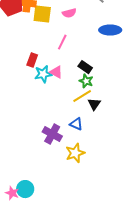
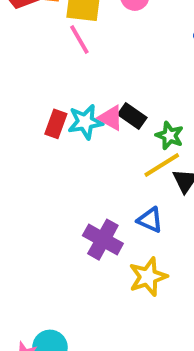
pink line: (62, 42) -> (79, 40), moved, turned -56
red rectangle: (32, 60) -> (56, 124), moved
black rectangle: (85, 67) -> (132, 116), moved

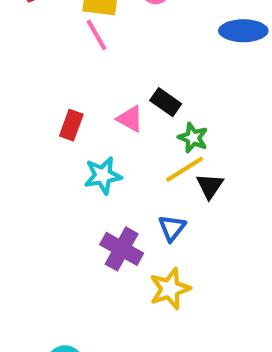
black rectangle: (132, 116) -> (166, 102), moved
cyan star: (85, 122) -> (103, 175), moved
blue triangle: (150, 220) -> (172, 228), turned 44

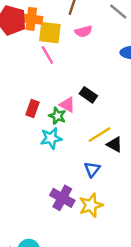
green star: (193, 138) -> (57, 116), moved
black triangle: (210, 186) -> (114, 144), turned -35
purple cross: (122, 249) -> (62, 198), moved

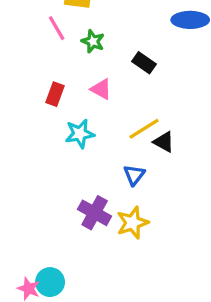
pink line: (47, 55) -> (57, 28), moved
black rectangle: (88, 95) -> (144, 63), moved
green star: (57, 116) -> (93, 41), moved

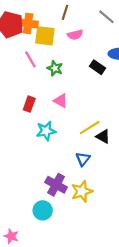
black rectangle: (144, 63) -> (97, 67), moved
cyan circle: (50, 282) -> (43, 210), moved

